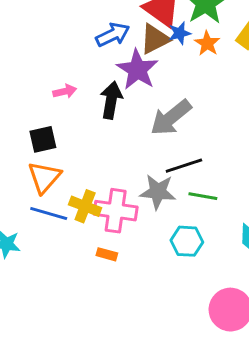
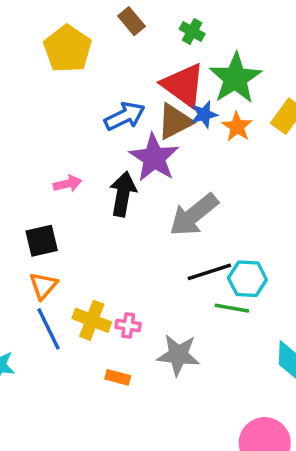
orange triangle: (44, 177) -> (43, 286), size x0.7
gray star: (158, 192) -> (178, 355), moved
pink cross: (116, 211) -> (128, 325), size x0.5
blue line: (49, 214) -> (49, 329), turned 48
cyan hexagon: (187, 241) -> (247, 279), moved

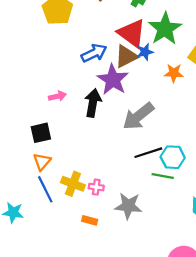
orange star: (237, 127) -> (174, 73), moved, turned -30

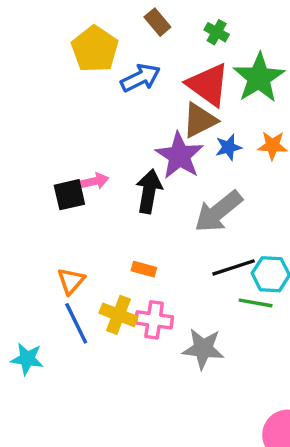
blue star: (145, 52) -> (228, 147), moved
blue arrow: (94, 53) -> (140, 78), moved
black square: (41, 133) -> (69, 195), moved
pink cross: (96, 187) -> (154, 320), size x1.5
orange rectangle: (90, 220) -> (144, 269), moved

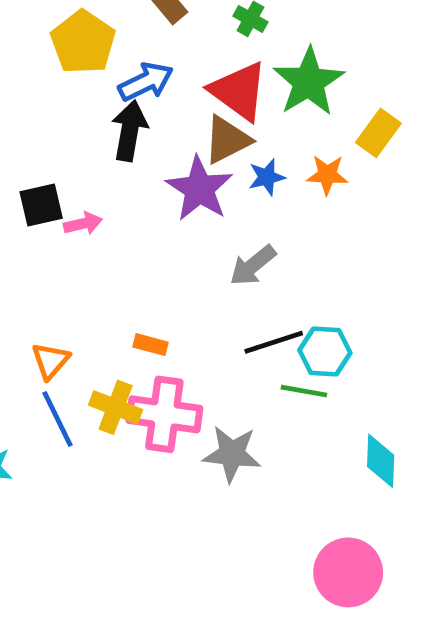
black arrow: (149, 191) -> (130, 131), moved
black square: (69, 195) -> (41, 205), moved
gray arrow: (218, 212) -> (253, 265), size x0.7
pink cross: (154, 320) -> (164, 414), size x1.4

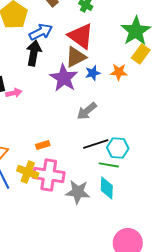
green star: (309, 82) -> (136, 31), moved
orange rectangle: (150, 345) -> (43, 145), turned -32
cyan diamond: (381, 461) -> (107, 188), moved

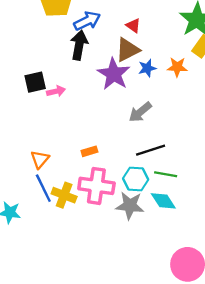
red triangle: (81, 36) -> (133, 25), size x0.5
cyan hexagon: (118, 148) -> (136, 179), moved
yellow cross: (28, 172) -> (64, 195), moved
cyan diamond: (107, 188) -> (163, 201), turned -35

